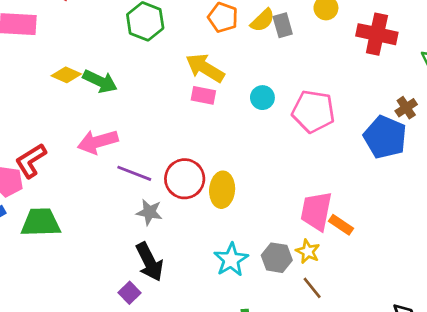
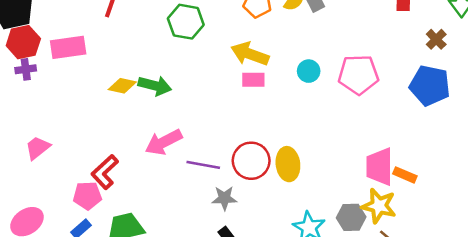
brown cross: (406, 108) -> (436, 39), moved
yellow star: (308, 251) -> (379, 206), size x1.5

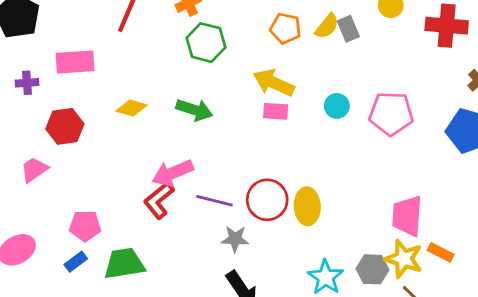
red hexagon: (23, 42) -> (65, 126), moved
green arrow: (155, 86) -> (194, 110), moved
red L-shape: (105, 172) -> (159, 200), moved
orange rectangle: (405, 175) -> (441, 252), moved

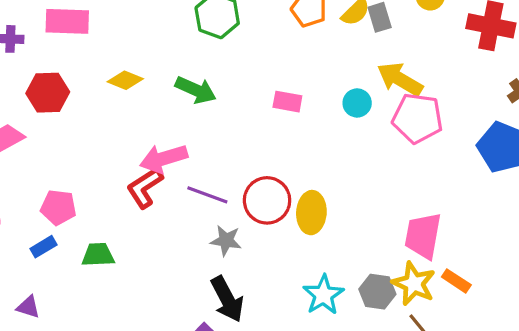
yellow arrow: (274, 83) -> (400, 79), moved
green trapezoid: (124, 264) -> (98, 255), size x0.7

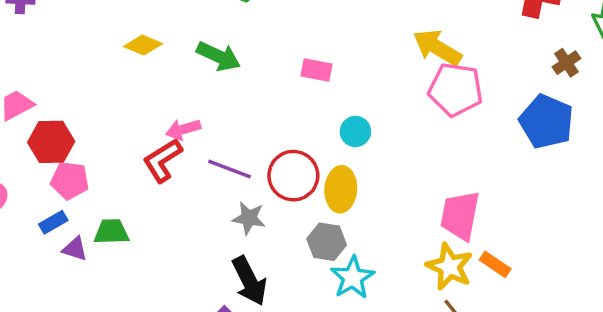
red hexagon: (48, 93) -> (51, 142), moved
cyan circle: (357, 103) -> (355, 131), moved
pink arrow: (164, 158) -> (183, 129), size x0.7
gray hexagon: (377, 292) -> (327, 242), moved
purple triangle: (28, 307) -> (75, 249), moved

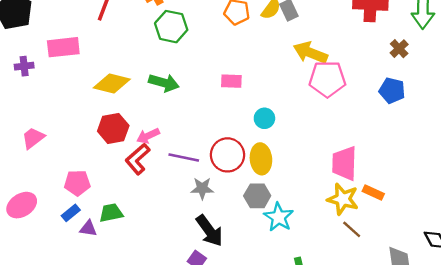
yellow diamond: (143, 45) -> (112, 83), size x1.4
blue pentagon: (546, 122) -> (392, 91), size x0.7
red hexagon: (51, 142) -> (113, 128), moved

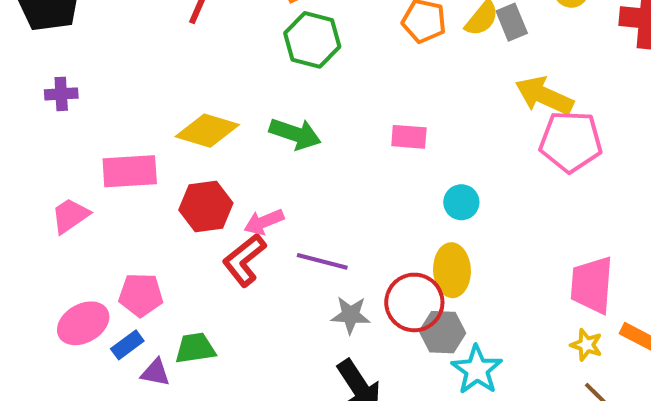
pink rectangle: (63, 47) -> (130, 171), moved
red circle: (227, 155) -> (414, 302), moved
yellow star: (343, 199) -> (586, 345), size x0.6
pink ellipse: (22, 205) -> (83, 323), moved

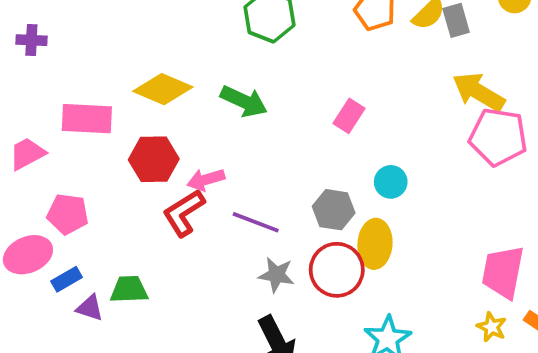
pink rectangle: (409, 137) -> (349, 116), turned -68
pink pentagon: (141, 295) -> (68, 214), moved
gray hexagon: (443, 332) -> (334, 210), moved

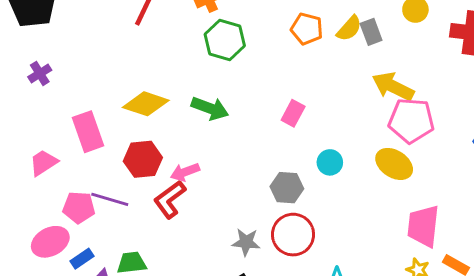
purple cross: (31, 40) -> (40, 73), turned -30
pink rectangle: (87, 119) -> (88, 132), turned 72
purple line: (256, 222) -> (110, 199), moved
yellow ellipse: (375, 244) -> (394, 164), moved, turned -57

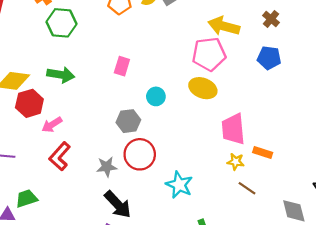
yellow arrow: (393, 86) -> (224, 26), moved
red hexagon: (143, 159) -> (29, 103), moved
red L-shape: (170, 199) -> (60, 156), moved

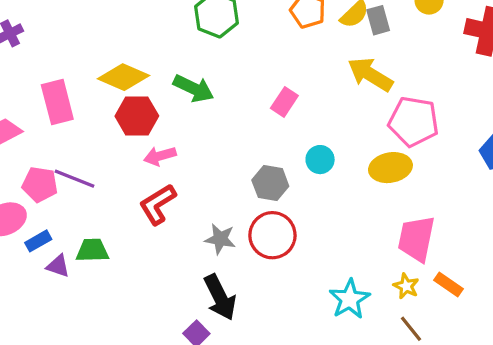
yellow arrow: (224, 26) -> (370, 74), moved
yellow ellipse: (203, 88) -> (390, 168), turned -48
cyan star: (179, 185) -> (350, 299), moved

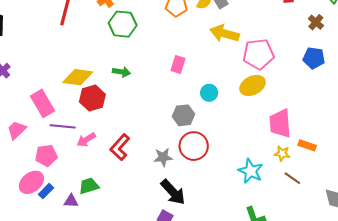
green arrow: (194, 88) -> (121, 72), size x0.7
pink arrow: (160, 156) -> (86, 140), moved
purple line: (75, 179) -> (63, 126), moved
blue rectangle: (38, 241) -> (46, 191), moved

